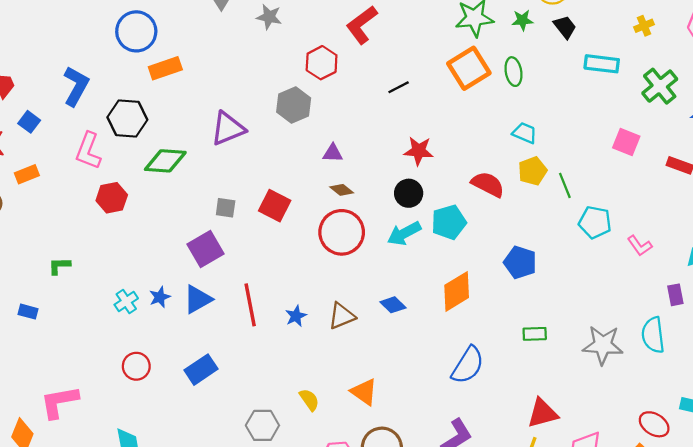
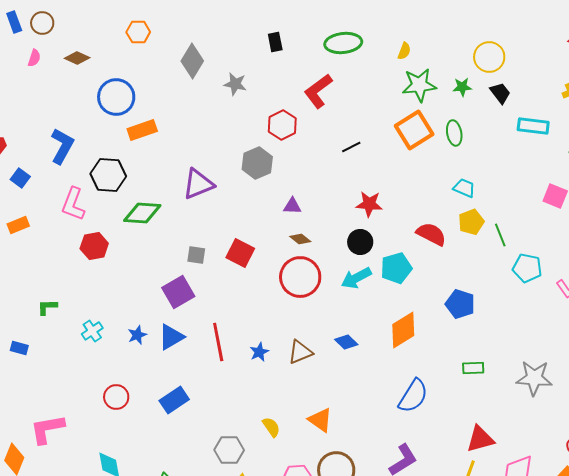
cyan cross: (126, 302) -> (92, 331), moved

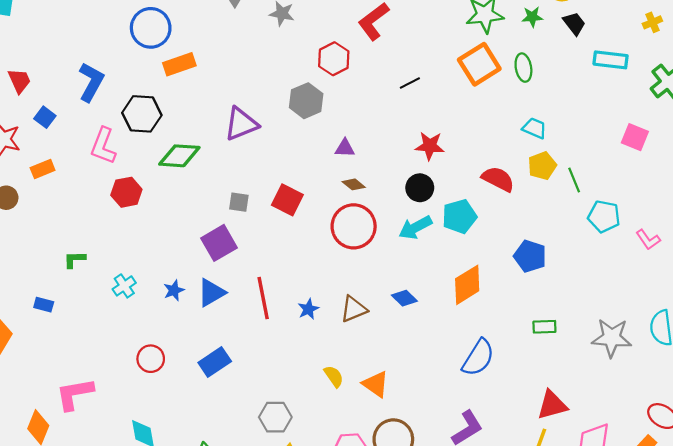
yellow semicircle: (271, 427) -> (334, 376), moved

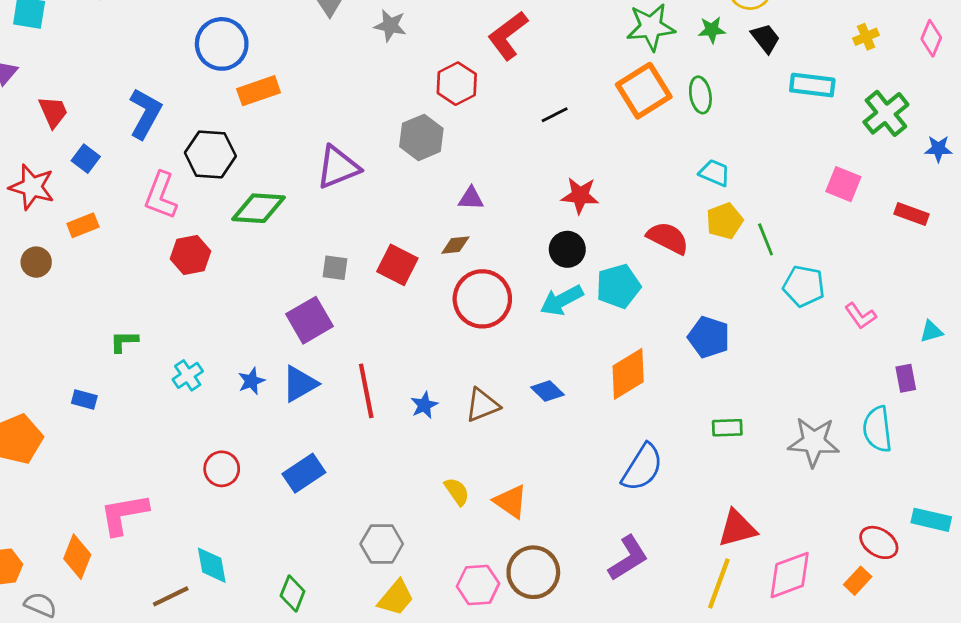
brown diamond: (354, 184) -> (455, 245), moved, turned -45

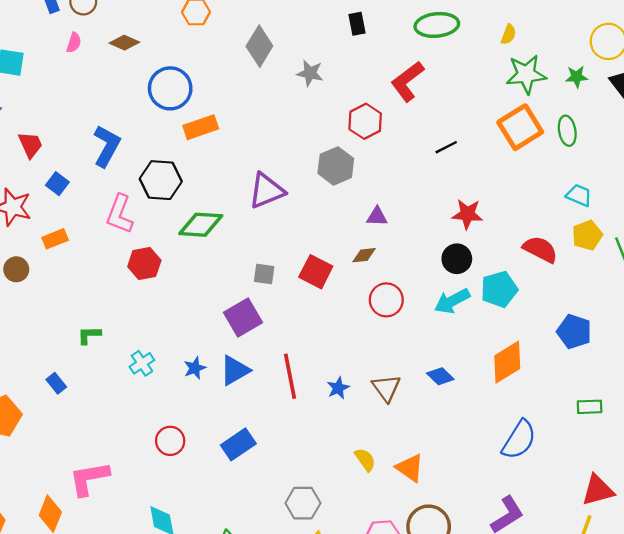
red circle: (482, 299) -> (386, 300), size x0.7
blue rectangle: (84, 399) -> (56, 383), turned 36
brown triangle: (482, 405) -> (386, 388), turned -44

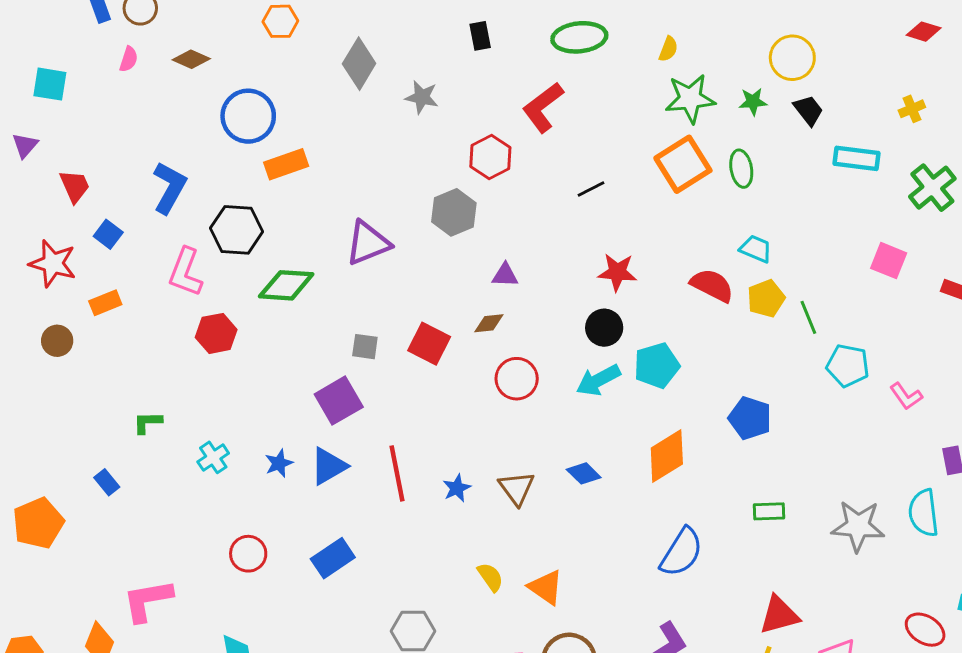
red semicircle: (540, 249) -> (712, 285), moved

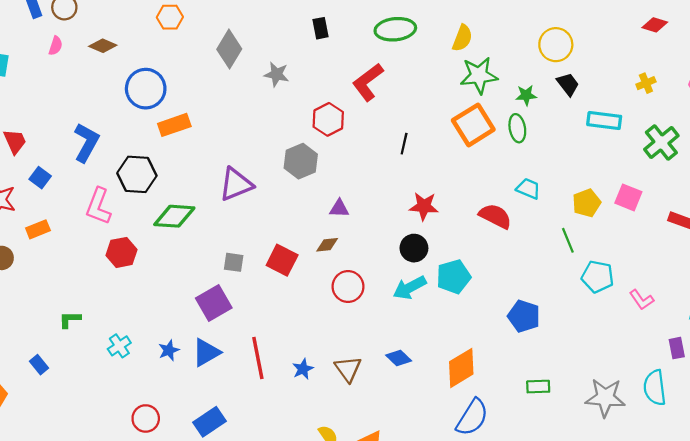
yellow semicircle: (668, 49) -> (462, 38), size x1.4
green star: (753, 102) -> (526, 95), moved
black line: (591, 189) -> (404, 144), turned -50
yellow pentagon: (766, 298) -> (587, 203), moved
orange diamond: (667, 456) -> (461, 368), moved

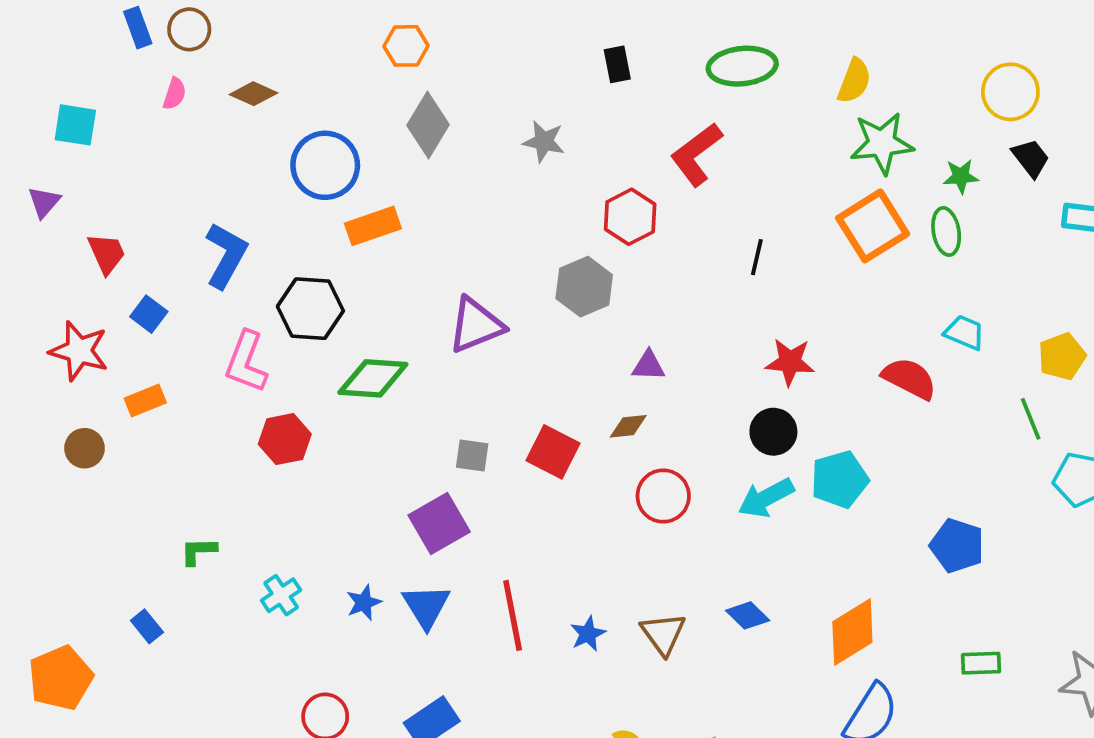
orange hexagon: (170, 17) -> (406, 46), moved
gray diamond: (229, 49) -> (428, 125), moved
blue triangle: (206, 352) -> (426, 606), turned -32

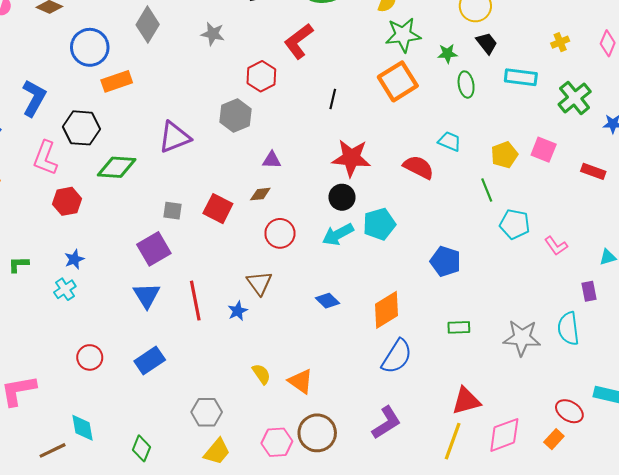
green ellipse: (946, 231) -> (466, 85), moved
red star: (790, 362) -> (351, 158), size x1.4
blue star: (364, 603) -> (74, 259), moved
brown triangle: (663, 634) -> (259, 283), moved

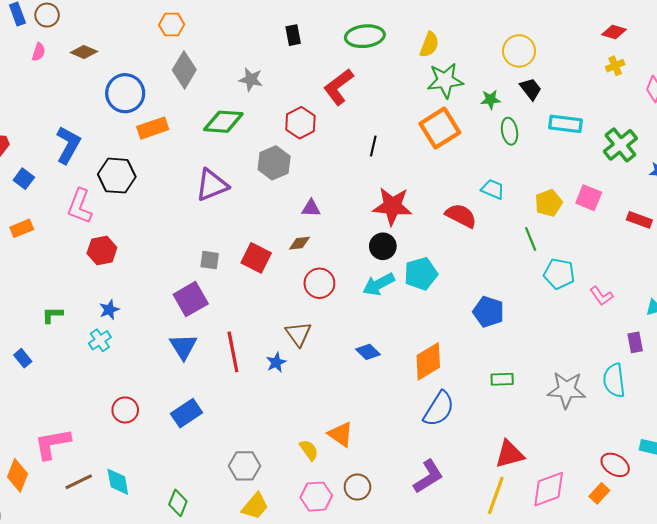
yellow cross: (560, 42) -> (615, 66), moved
green diamond: (117, 167) -> (223, 122), moved
yellow semicircle: (261, 374) -> (309, 450), moved
brown circle: (317, 433) -> (357, 487), size x0.7
brown line: (53, 450) -> (79, 482), moved

